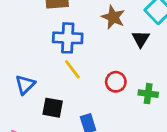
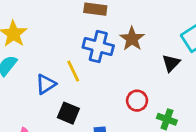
brown star: (113, 17) -> (132, 39), moved
yellow line: (72, 69) -> (73, 71), moved

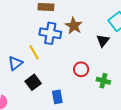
black square: (68, 113) -> (33, 82), turned 35

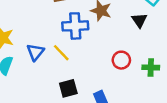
blue triangle: (15, 63) -> (35, 52), moved
black square: (33, 82) -> (68, 88), turned 35

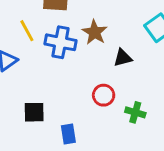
black triangle: (139, 20) -> (123, 58), moved, turned 35
yellow line: (61, 53) -> (27, 31), moved

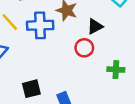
red circle: (104, 95) -> (84, 48), moved

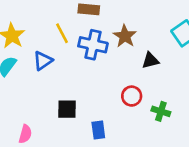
red circle: (84, 48) -> (132, 96), moved

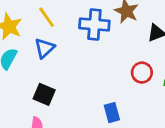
yellow line: (62, 33) -> (47, 17), moved
black square: (67, 109) -> (44, 94), moved, turned 30

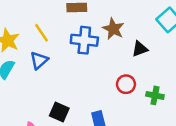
black square: (44, 94) -> (59, 112), moved

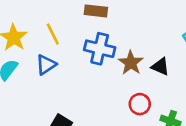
brown star: (113, 29) -> (131, 63), moved
black triangle: (140, 49) -> (160, 67), turned 36

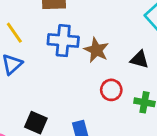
black triangle: (160, 67) -> (139, 59), moved

